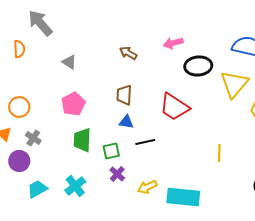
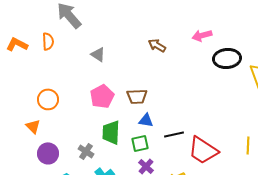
brown trapezoid: (124, 95) -> (137, 96), moved, turned -95
red trapezoid: (174, 107) -> (203, 150), moved
blue triangle: (126, 122) -> (146, 120), moved
gray cross: (33, 138) -> (86, 151), moved

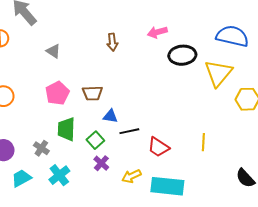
brown arrow: (157, 45) -> (112, 42), turned -126
blue triangle: (146, 120) -> (110, 116), moved
green square: (140, 143) -> (95, 140), turned -30
red trapezoid: (203, 150) -> (158, 147), size x0.7

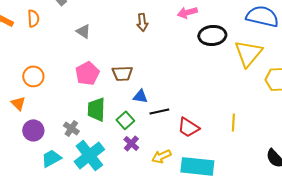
cyan cross: (59, 175) -> (89, 155), size x1.4

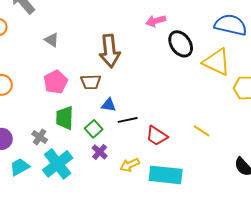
brown arrow: (142, 22) -> (110, 51), moved, size x1.8
black ellipse: (212, 35) -> (181, 44), turned 60
yellow triangle: (248, 53) -> (217, 62), turned -44
yellow line: (233, 122) -> (202, 131), turned -60

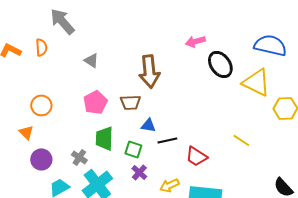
green square: (94, 129) -> (133, 149), turned -30
yellow line: (202, 131) -> (241, 140), moved

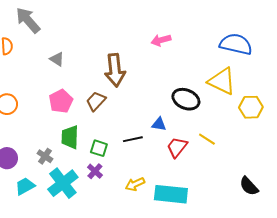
black ellipse: (220, 64) -> (186, 99), moved, turned -32
brown trapezoid: (130, 102) -> (96, 101), turned 135
blue triangle: (148, 125) -> (159, 124), moved
red trapezoid: (196, 156) -> (177, 147), moved, turned 95
purple cross: (139, 172) -> (95, 171), moved

